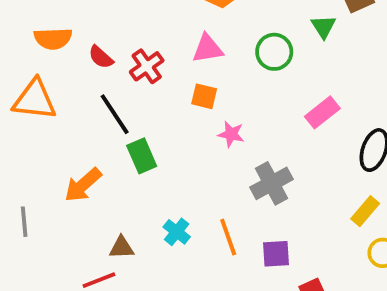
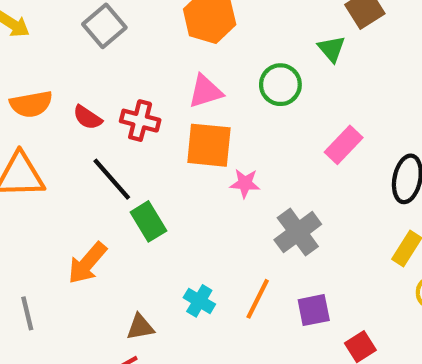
red cross: (147, 66) -> (140, 121), turned -32
orange square: (204, 96) -> (209, 145), size x1.6
orange line: (228, 237) -> (258, 299), turned 54

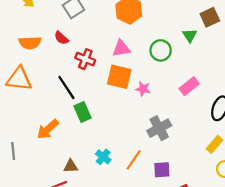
red semicircle: (87, 117) -> (61, 38), moved
pink star: (245, 183) -> (143, 89), moved

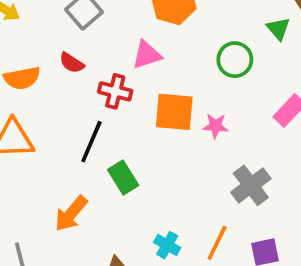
pink triangle: (121, 49) -> (147, 55), moved
black line: (66, 87) -> (91, 142), turned 65

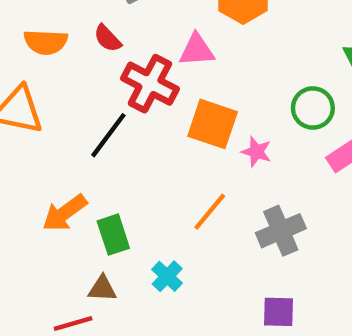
green circle: (235, 60) -> (313, 108), moved
red cross: (115, 91) -> (150, 84), size x1.4
green rectangle: (123, 178) -> (113, 235), moved
orange line: (217, 243) -> (210, 212), moved

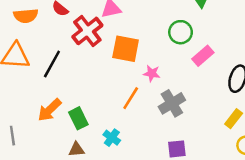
red cross: (150, 84) -> (87, 31), turned 32
black line: (108, 135) -> (52, 64), moved
pink star: (256, 152) -> (152, 73), moved

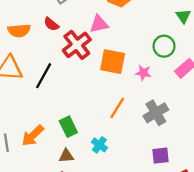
pink star: (152, 73) -> (143, 73), moved
orange arrow: (49, 110) -> (33, 136), moved

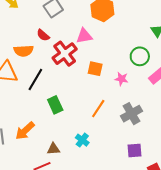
orange semicircle: (19, 30) -> (24, 51), moved
orange square: (113, 62) -> (95, 69), size x0.7
green rectangle: (68, 127) -> (55, 105), moved

